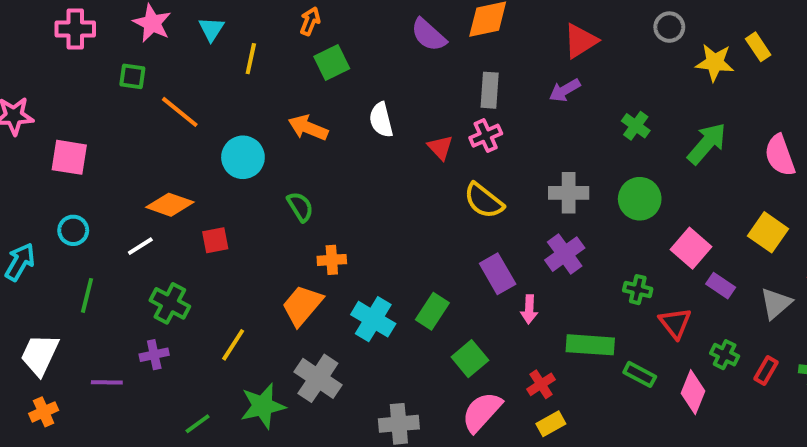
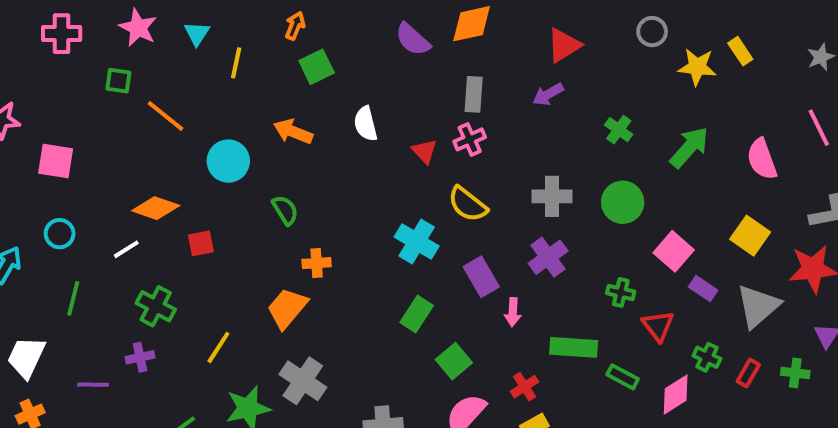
gray triangle: (776, 303) -> (758, 306), size x1.4
cyan cross: (373, 319) -> (417, 241), moved
pink diamond: (693, 392) -> (676, 394), turned 36

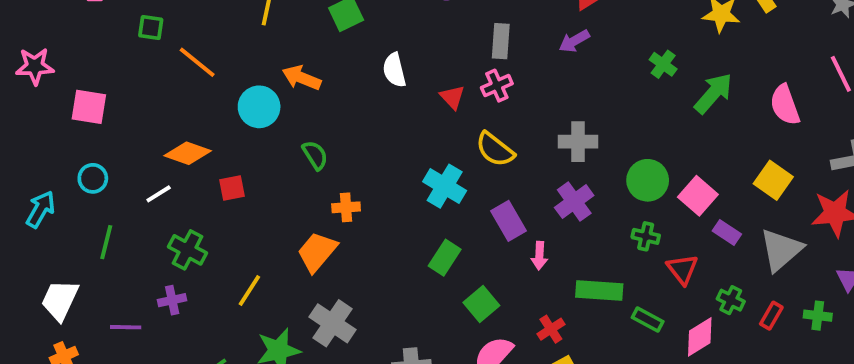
green cross: (619, 130) -> (663, 64), moved
orange arrow: (293, 132) -> (302, 78), moved
green circle: (623, 202) -> (648, 180), moved

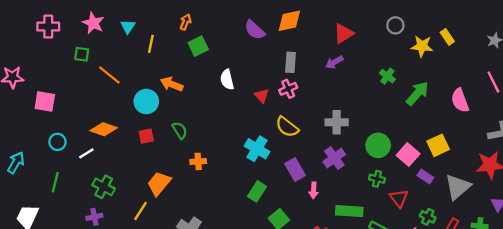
cyan circle: (93, 178) -> (57, 142), moved
yellow square: (773, 180) -> (438, 145), moved, turned 30
red square: (232, 188) -> (146, 136), moved
orange trapezoid: (317, 252) -> (159, 183), moved

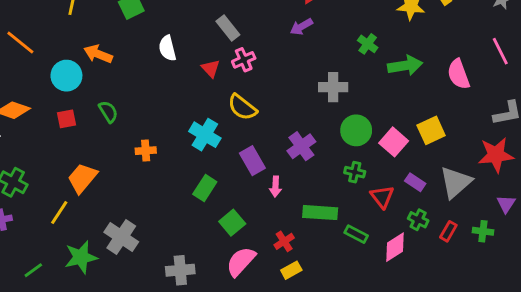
gray rectangle: (290, 62) -> (228, 28), moved, turned -42
green arrow: (417, 93) -> (405, 66), turned 40
gray cross: (337, 122) -> (333, 87), moved
orange cross: (198, 161) -> (146, 151), moved
purple rectangle: (425, 176) -> (415, 182), moved

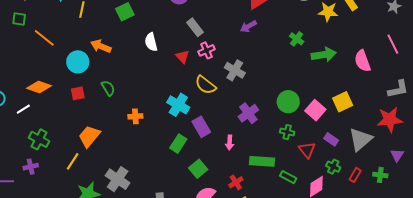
gray cross: (333, 87) -> (235, 70), moved, turned 30
purple rectangle: (252, 161) -> (201, 127), moved

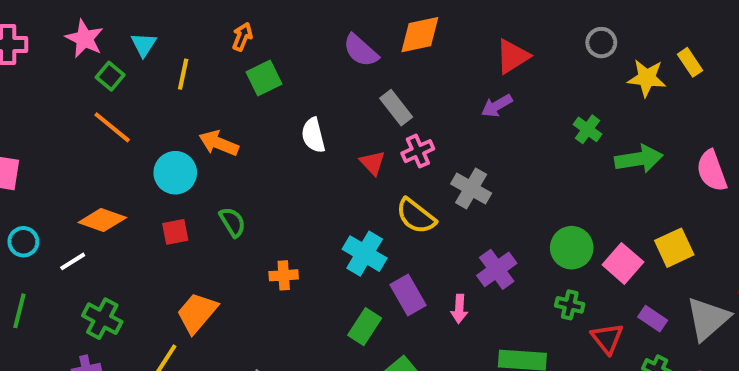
green square: (19, 19) -> (110, 76), moved, turned 32
pink arrow: (230, 143) -> (459, 309), moved

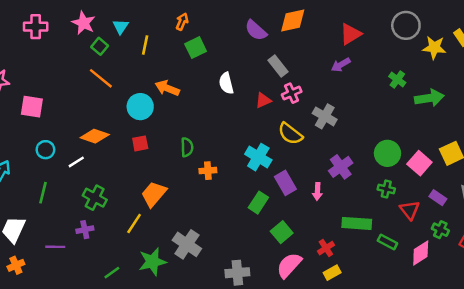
gray circle: (601, 43) -> (406, 25), size x1.5
red triangle: (372, 163) -> (263, 100), turned 49
green semicircle: (232, 222) -> (187, 147), moved, turned 30

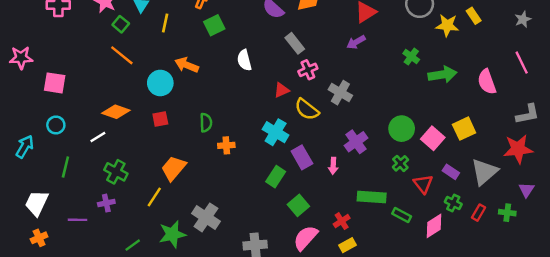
red triangle: (263, 100) -> (282, 90), moved
cyan circle: (45, 150) -> (56, 125), moved
green cross: (386, 189) -> (400, 163), turned 35

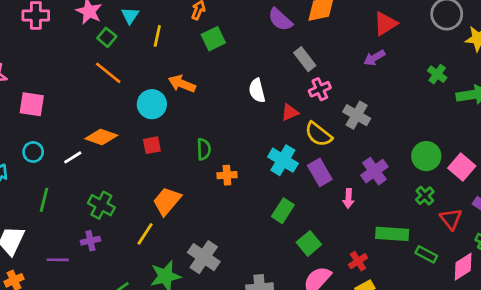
white semicircle: (244, 60) -> (257, 91), moved
white line: (98, 137) -> (73, 157), moved
purple rectangle: (302, 157) -> (320, 172), moved

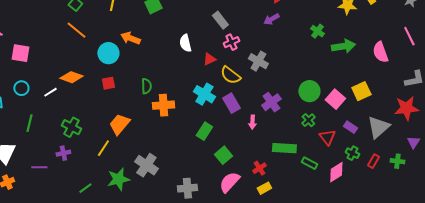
orange cross: (227, 175) -> (163, 105), size x1.5

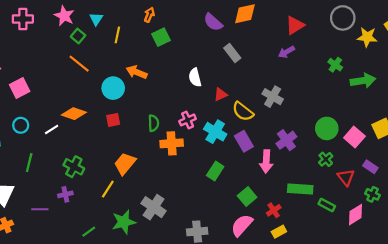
pink cross: (231, 42) -> (188, 120), moved
pink square: (20, 53) -> (20, 88), turned -36
pink arrow: (252, 122) -> (266, 161), size x1.5
green square: (223, 155) -> (247, 196), moved

